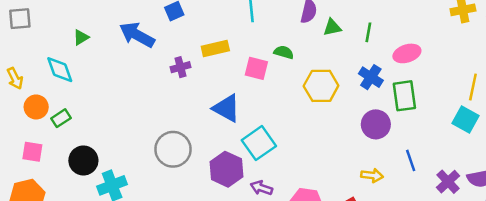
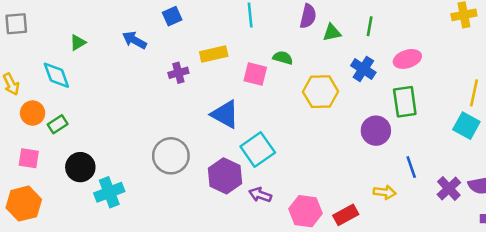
green line: (368, 32) -> (370, 26), moved
blue arrow: (137, 35) -> (134, 40), size x0.7
blue cross: (371, 77) -> (363, 69), moved
yellow arrow: (372, 175) -> (385, 192), moved

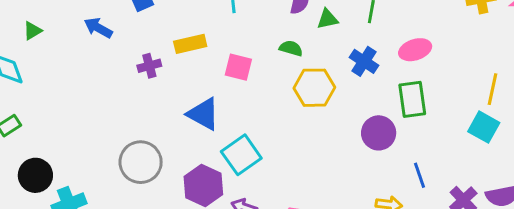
green semicircle: (283, 58) -> (291, 48), moved

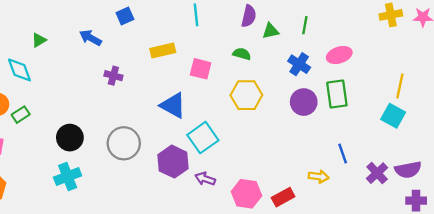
purple cross: (149, 66) -> (113, 76), moved, turned 30
yellow hexagon: (314, 88) -> (246, 95), moved
purple circle: (379, 133) -> (304, 102), moved
black circle: (35, 175) -> (70, 138), moved

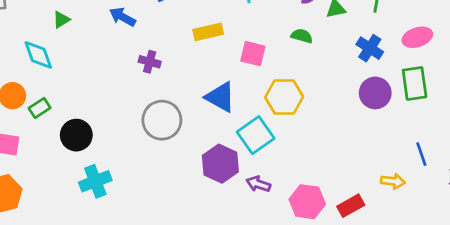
yellow hexagon: (246, 95) -> (284, 97), moved
black circle: (70, 138) -> (76, 135), moved
gray circle: (124, 143) -> (162, 120), moved

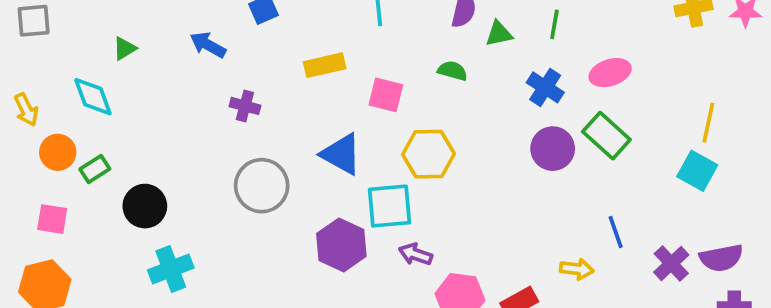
green rectangle: (415, 83) -> (606, 136), turned -40
cyan square: (256, 135) -> (390, 206), turned 30
purple arrow: (258, 184) -> (415, 254), moved

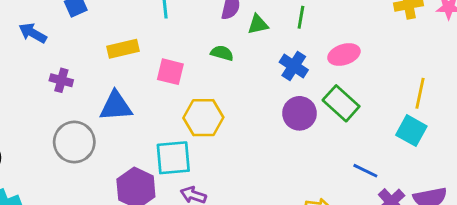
blue triangle: (341, 154) -> (116, 106), moved, turned -33
blue line: (616, 232) -> (365, 171), moved, turned -45

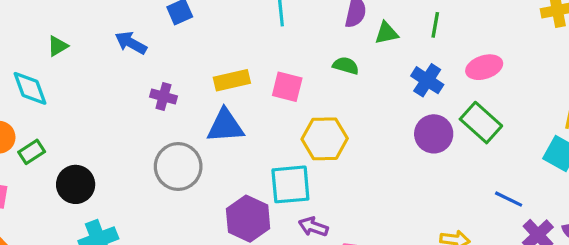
yellow rectangle: (123, 49) -> (232, 80), moved

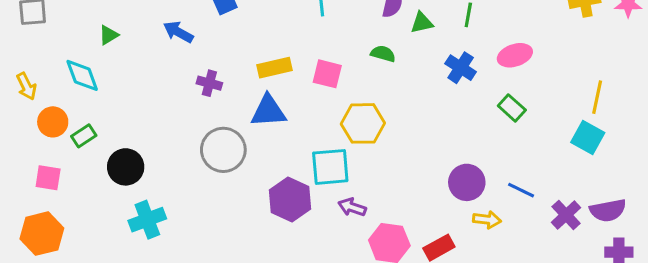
green rectangle: (481, 123) -> (512, 108), size x0.7
purple circle: (434, 134) -> (467, 182), moved
blue line: (509, 199) -> (521, 190), moved

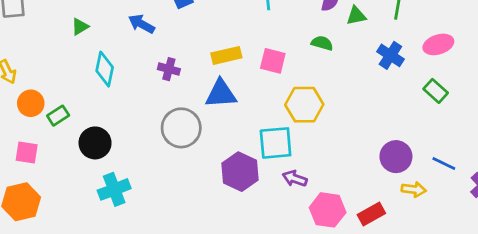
cyan diamond: (82, 75) -> (105, 69), moved, turned 32

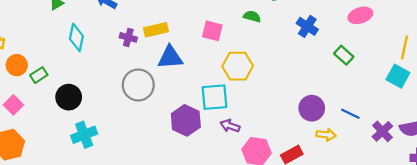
pink ellipse: (438, 44) -> (360, 15), moved
yellow rectangle: (226, 55) -> (156, 30), moved
pink square: (27, 153) -> (13, 105), turned 36

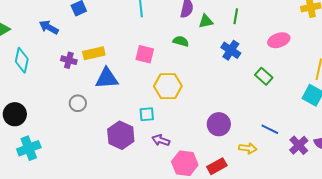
gray circle: (138, 85) -> (78, 103), size x0.6
cyan square: (214, 97) -> (147, 114), size x0.6
purple circle: (312, 108) -> (219, 124), moved

